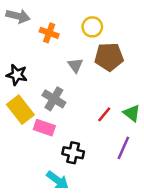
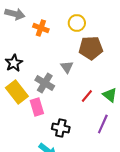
gray triangle: (75, 65) -> (67, 67), moved
black star: (17, 75) -> (14, 63), turned 30
pink rectangle: (44, 128) -> (37, 107), turned 54

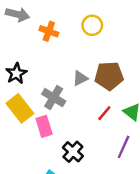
brown pentagon: (91, 48) -> (109, 76), moved
gray triangle: (67, 67) -> (80, 78), turned 40
black cross: (61, 128) -> (73, 152), turned 30

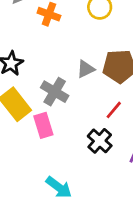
black cross: (73, 152) -> (100, 141), moved

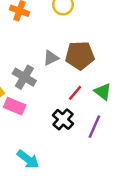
pink rectangle: (43, 125) -> (15, 106), turned -50

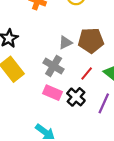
gray cross: (24, 77) -> (54, 66), moved
pink rectangle: (15, 106) -> (53, 93), moved

